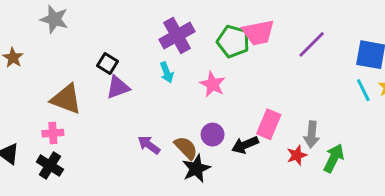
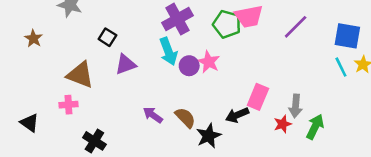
black square: (108, 64) -> (107, 37), moved
cyan arrow: (167, 72) -> (168, 51), size x1.5
purple circle: (213, 135) -> (189, 66), moved
black cross: (50, 166) -> (94, 141), moved
black star: (196, 169) -> (209, 136), moved

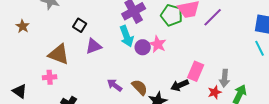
purple line: (296, 27) -> (213, 17), moved

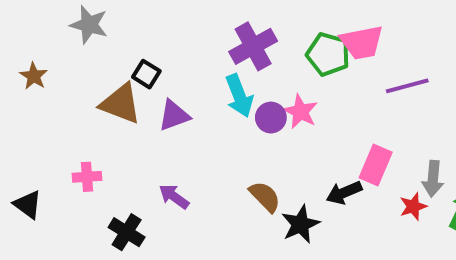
purple line: (213, 17) -> (407, 86), moved, turned 30
brown triangle: (59, 54) -> (121, 104), moved
purple arrow: (115, 85) -> (174, 197), moved

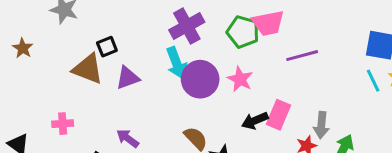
black square: (146, 74) -> (107, 47), turned 36
pink star: (301, 112) -> (240, 79), moved
purple circle: (271, 118) -> (200, 79), size x1.6
black arrow: (344, 193) -> (255, 121), moved

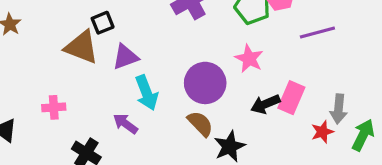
cyan arrow: (176, 63) -> (147, 93), moved
purple circle: (200, 79) -> (205, 83), moved

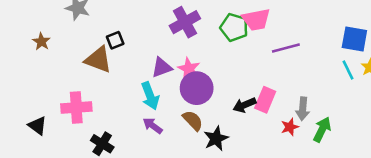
purple triangle: (125, 57) -> (162, 67), moved
pink star: (249, 59) -> (189, 69), moved
pink cross: (54, 107) -> (76, 108), size x1.6
purple arrow: (125, 124) -> (153, 126), moved

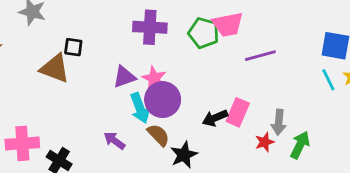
purple cross: (185, 22) -> (150, 27), turned 32
black square: (115, 40) -> (73, 47), turned 30
cyan arrow: (150, 96) -> (140, 108), moved
pink cross: (76, 108) -> (22, 143), moved

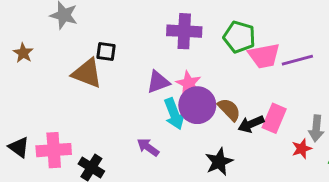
pink trapezoid: (228, 24) -> (264, 56), moved
brown semicircle: (158, 135) -> (229, 109), moved

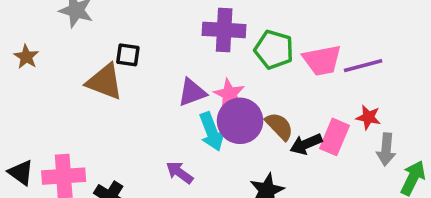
green pentagon: (239, 37) -> (274, 50), moved
red star: (302, 149) -> (368, 117), moved, turned 30

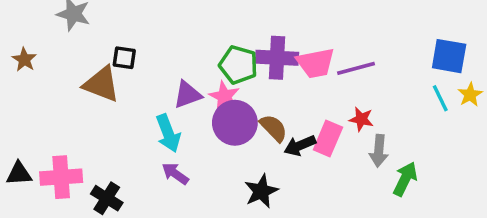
purple cross: (224, 30) -> (277, 58), moved
green pentagon: (274, 50) -> (238, 65), moved
cyan arrow: (212, 132) -> (168, 133), moved
black triangle: (21, 173) -> (19, 174), turned -40

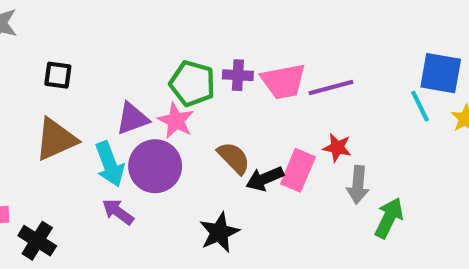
purple cross: (277, 58) -> (238, 75), size x0.6
brown triangle: (101, 84) -> (56, 139), moved, turned -45
cyan line: (440, 98) -> (420, 106), moved
purple circle: (235, 123) -> (155, 166), moved

